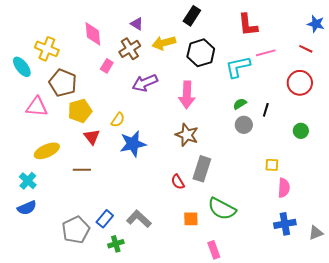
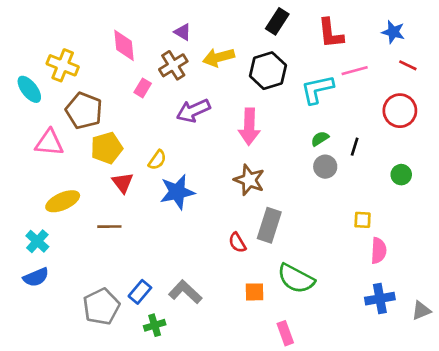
black rectangle: (192, 16) -> (277, 21), moved
blue star: (316, 24) -> (393, 32), moved

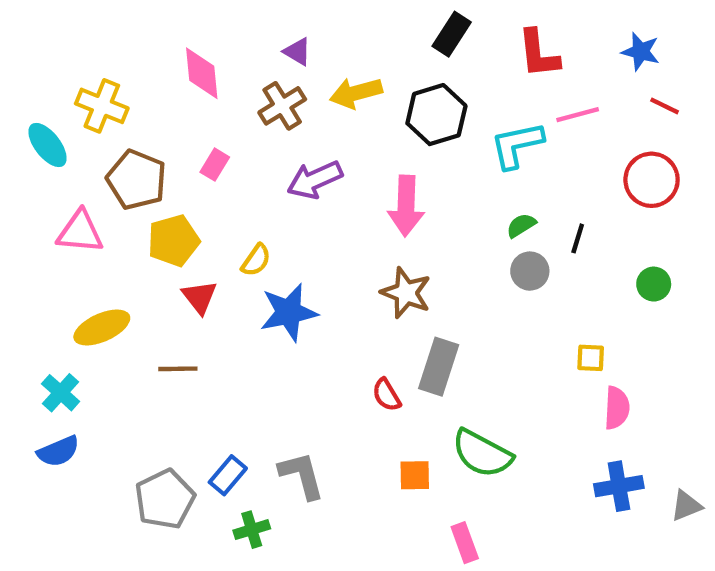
pink rectangle: (143, 88) -> (215, 165), moved
gray L-shape: (185, 292) -> (302, 475), turned 32

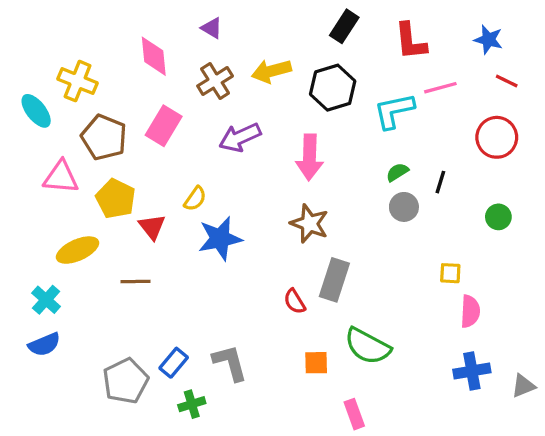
purple triangle: (297, 52) -> (212, 28), moved
pink rectangle: (215, 165) -> (164, 126), size x1.6
yellow pentagon: (174, 241) -> (116, 199), moved, turned -30

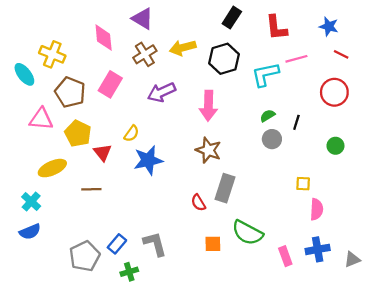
purple triangle: (212, 28) -> (143, 19), size x1.5
pink rectangle: (354, 414) -> (285, 256), moved

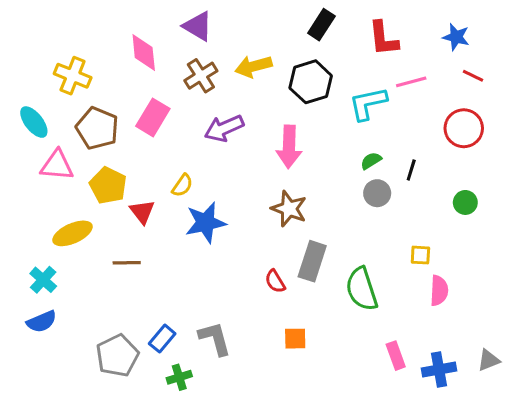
cyan ellipse: (24, 74) -> (34, 122), moved
green semicircle: (247, 233) -> (362, 289), moved, turned 44
blue cross: (318, 249) -> (439, 369), moved

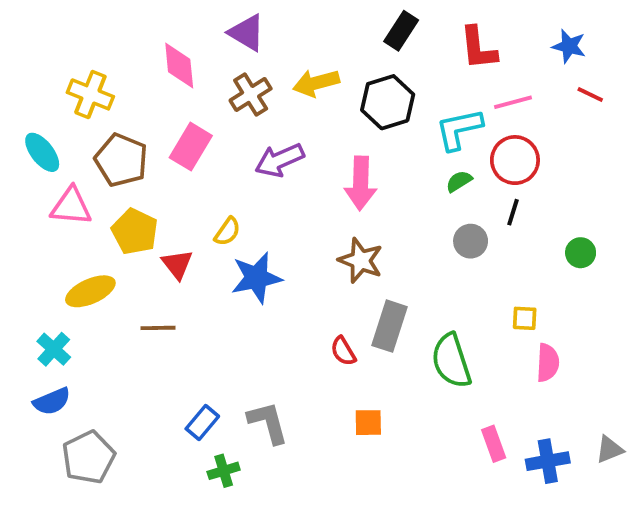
red circle: (464, 128) -> (515, 160), moved
green semicircle: (371, 161) -> (459, 181), moved
gray pentagon: (117, 356) -> (88, 457), moved

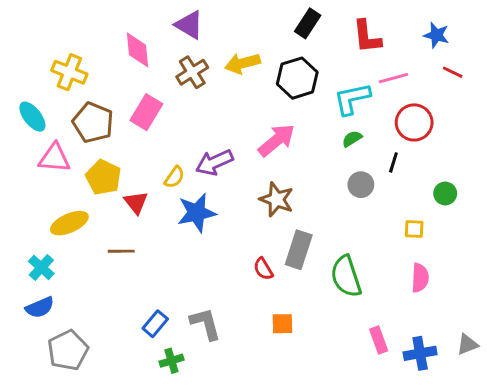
purple arrow: (280, 160) -> (214, 162), moved
red circle: (515, 160) -> (414, 122), moved
pink arrow: (361, 183) -> (277, 140), turned -132
yellow square: (525, 318) -> (414, 229), moved

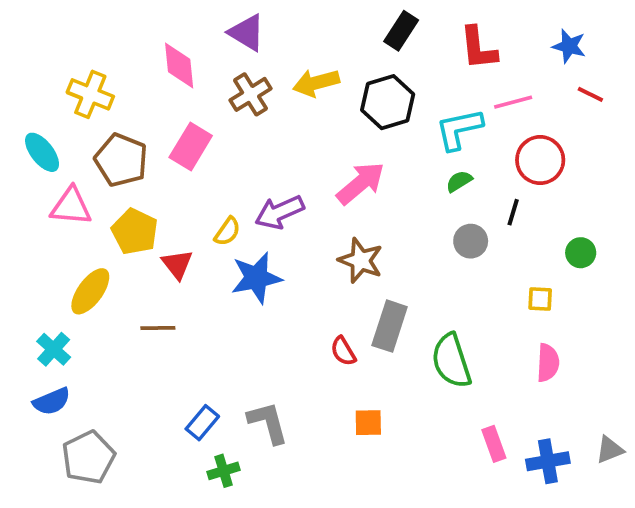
yellow ellipse: (69, 223) -> (90, 291), turned -30

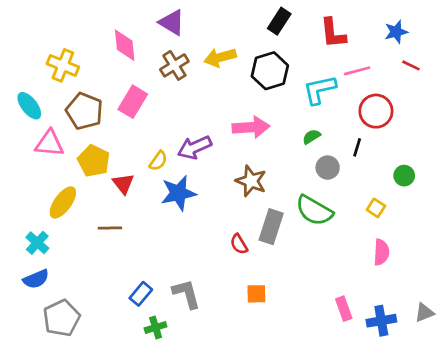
blue star: (569, 46) -> (396, 32), turned -30
green semicircle: (459, 181) -> (311, 137), moved
pink arrow: (361, 183) -> (251, 127), turned 36
yellow square: (540, 299) -> (376, 208), turned 30
green semicircle: (451, 361) -> (314, 211), moved, turned -42

